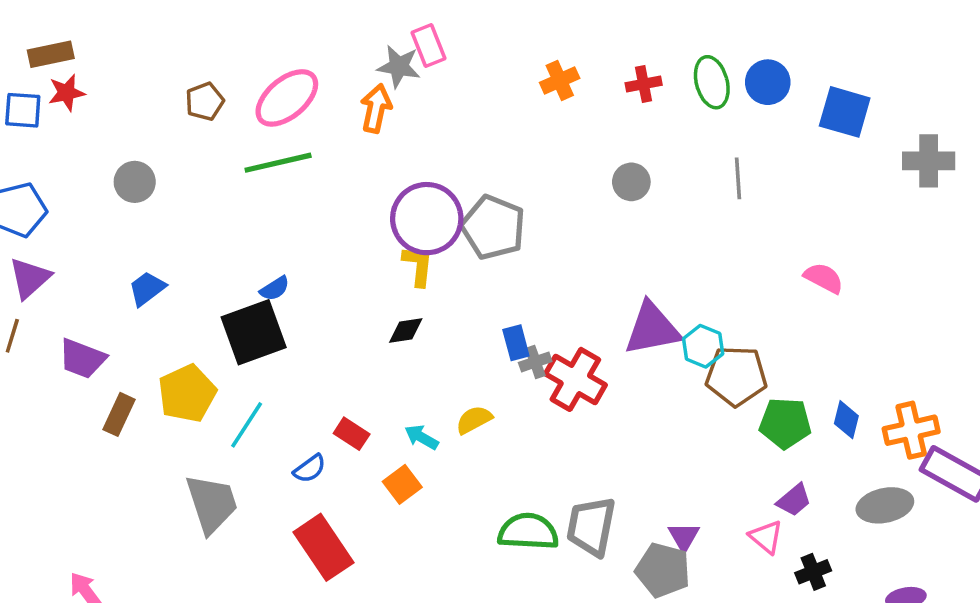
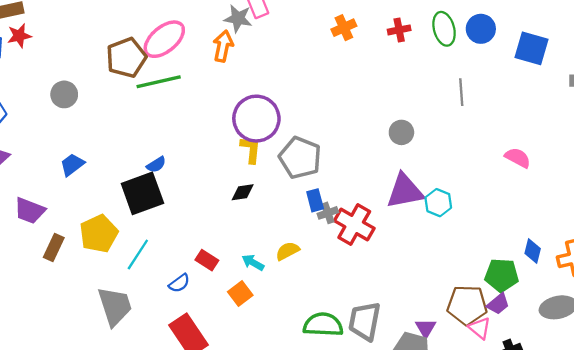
brown pentagon: (205, 101) -> (126, 58), moved, size x1.6
gray circle: (631, 182) -> (401, 132), moved
gray pentagon: (493, 227) -> (300, 158), moved
brown pentagon: (736, 376) -> (467, 305), moved
green pentagon: (785, 423) -> (502, 275), moved

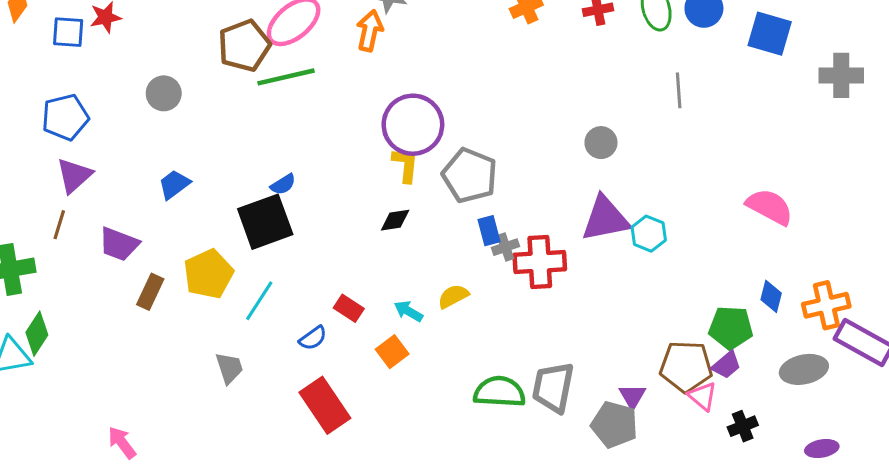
pink semicircle: (518, 158) -> (770, 207), moved, size x1.4
red cross: (354, 224) -> (540, 262), turned -33
gray trapezoid: (115, 306) -> (229, 368), size x0.6

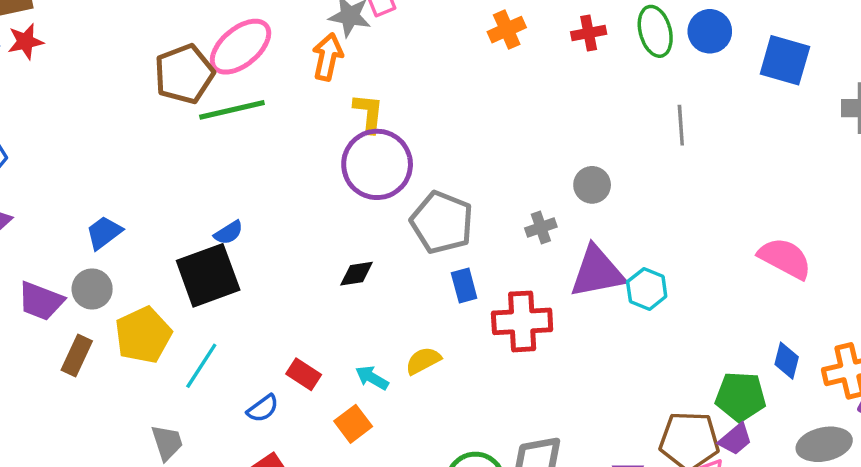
gray circle: (164, 93) -> (92, 289), moved
yellow L-shape: (405, 165) -> (369, 113), moved
gray cross: (505, 247) -> (541, 228), moved

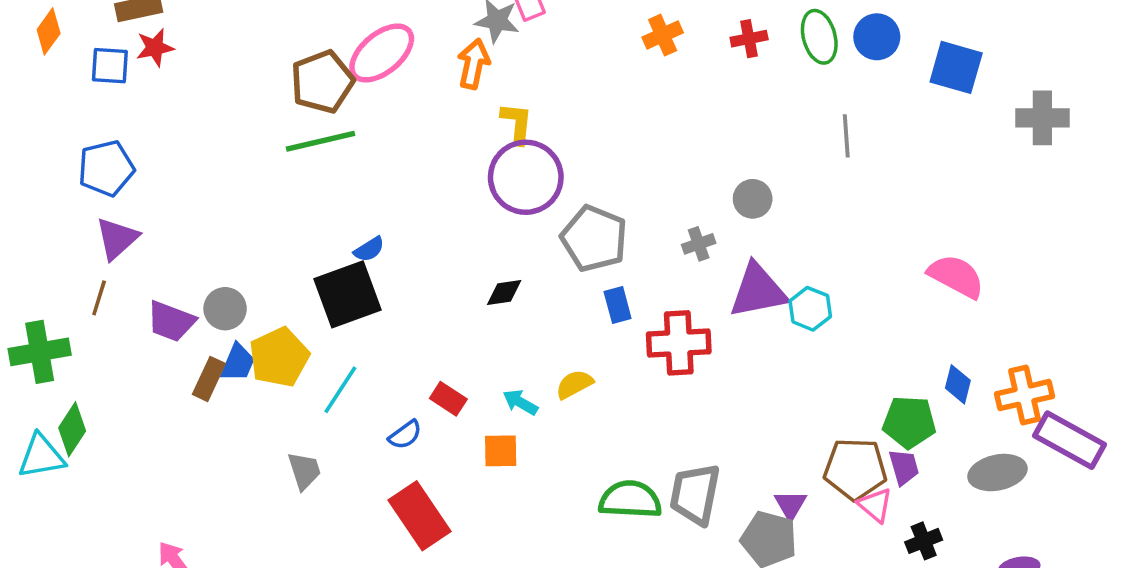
green line: (232, 110) -> (320, 141), moved
blue trapezoid: (104, 233) -> (238, 363), moved, turned 150
orange square: (353, 424) -> (501, 451), turned 36
purple trapezoid: (735, 439) -> (904, 467), turned -66

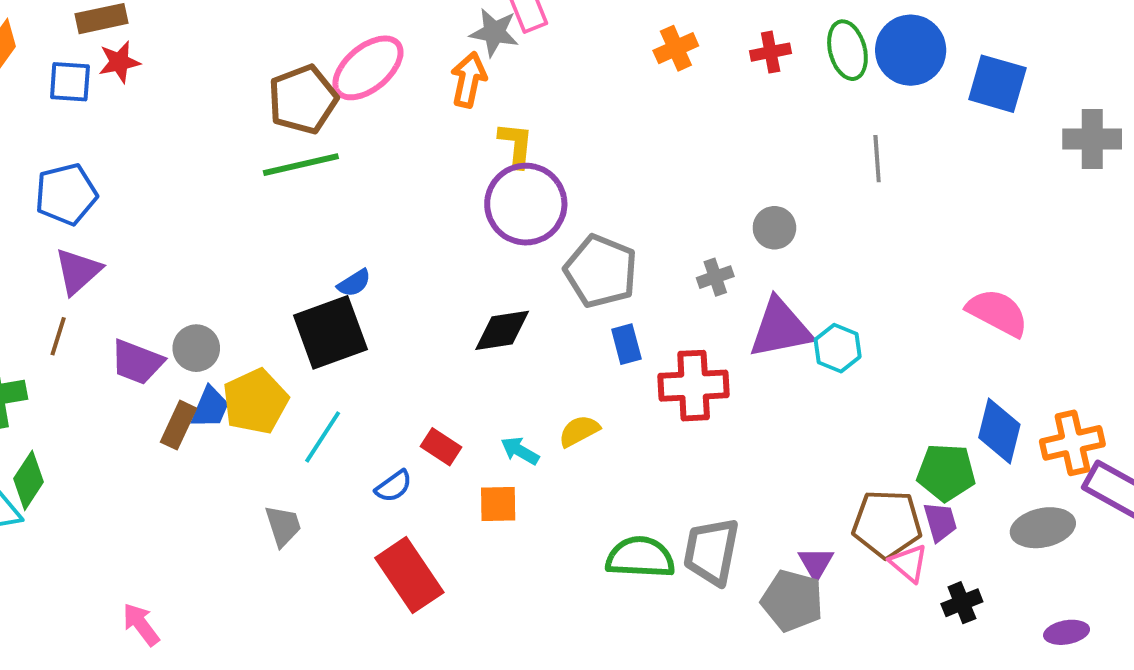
blue circle: (877, 37) -> (911, 50), size x1.4
black diamond: (504, 292) -> (502, 330), size x1.4
blue diamond: (958, 384) -> (999, 431), size x1.5

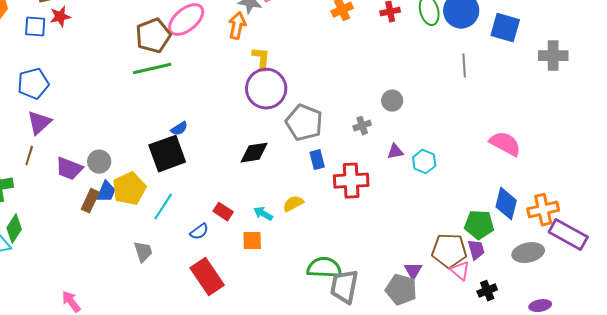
gray line: (877, 159) -> (464, 66), moved
purple triangle: (780, 328) -> (395, 152), size x0.5
gray trapezoid: (711, 551) -> (344, 287), moved

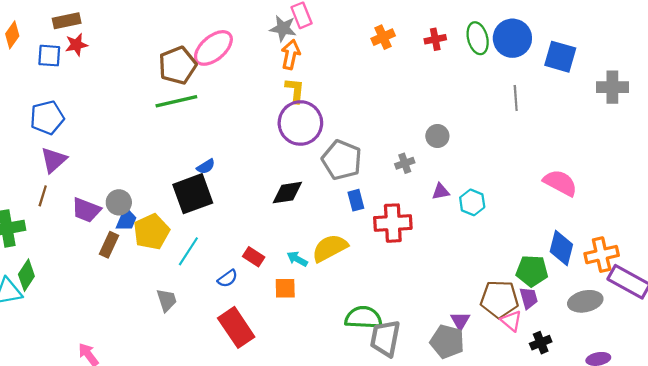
orange arrow: (237, 26) -> (291, 54), moved
blue trapezoid: (106, 192) -> (126, 220), moved
yellow semicircle: (293, 204) -> (330, 248), size x1.6

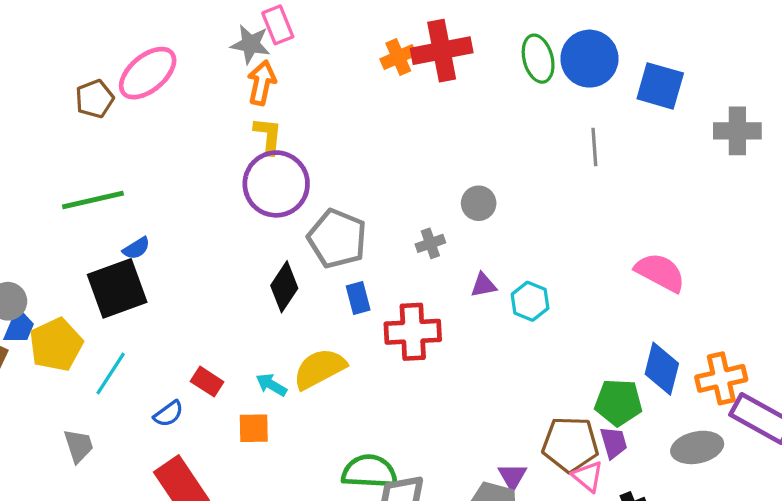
red cross: (435, 39) -> (442, 51), moved, size x1.8
brown pentagon: (178, 65) -> (95, 99), size x0.7
green line: (176, 101) -> (93, 200), moved
black diamond: (287, 193) -> (284, 287), moved, turned -48

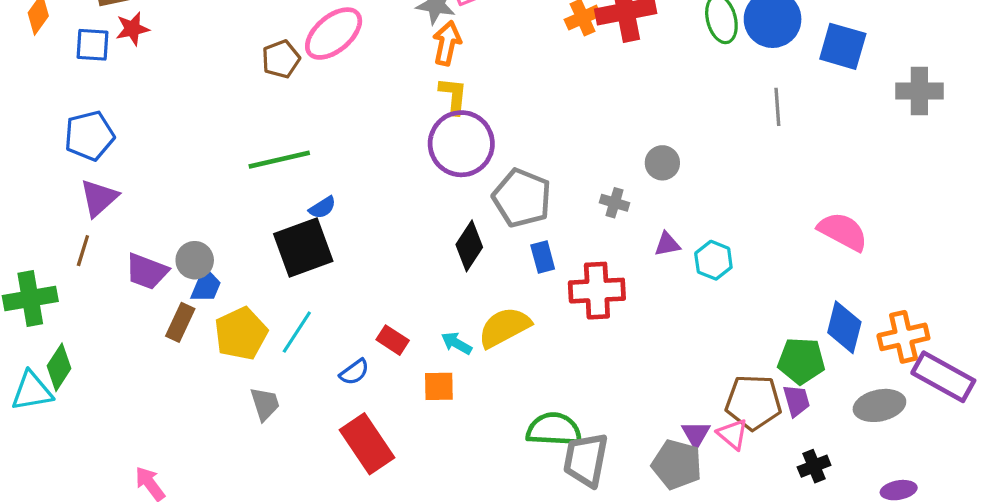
gray cross: (430, 243) -> (615, 203), turned 36
yellow pentagon: (56, 345) -> (241, 334), moved
pink triangle: (588, 476) -> (733, 434), moved

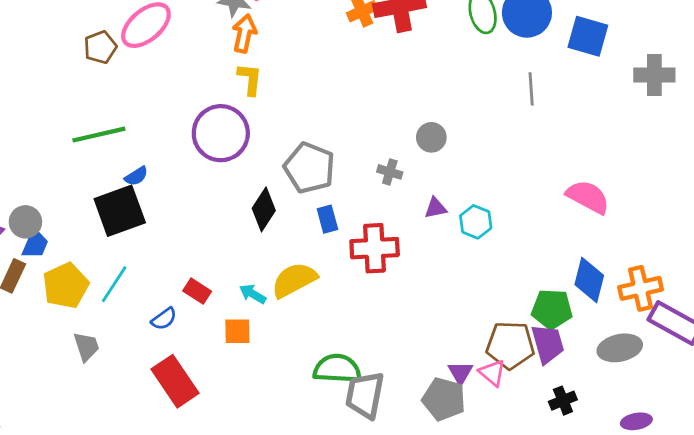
purple circle: (461, 144) -> (221, 133), moved
purple trapezoid: (796, 401) -> (548, 344), size x1.4

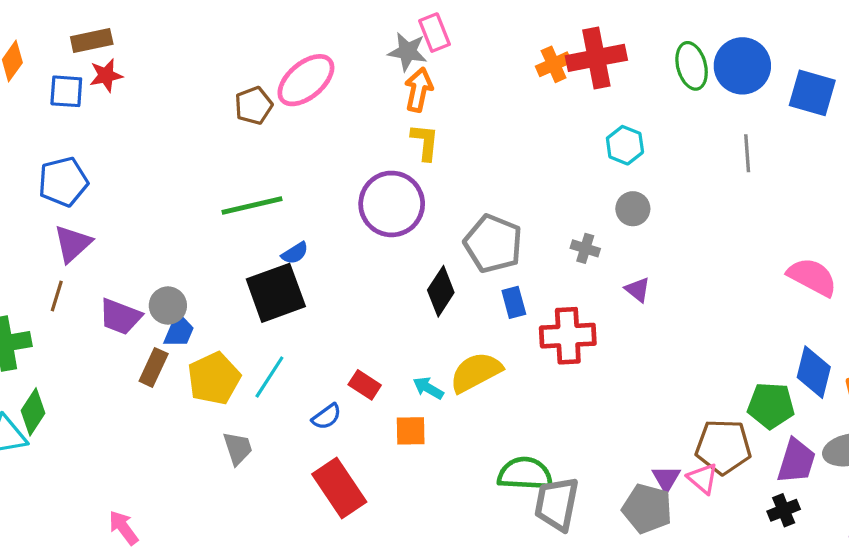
purple triangle: (435, 208) -> (638, 290), turned 50
cyan hexagon: (476, 222) -> (625, 145), moved
purple trapezoid: (548, 344) -> (796, 461), moved, turned 33

